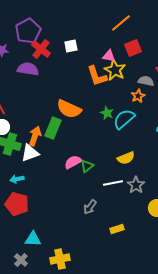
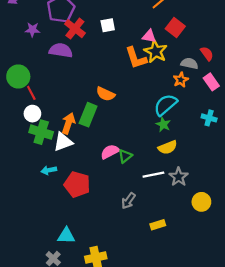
red square: (133, 48) -> (175, 27), turned -30
orange semicircle: (69, 109) -> (105, 94), size x0.7
green star: (107, 113) -> (163, 124), moved
red pentagon: (17, 204) -> (77, 184), moved

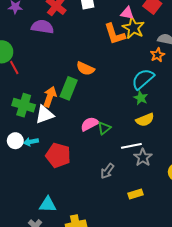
white circle: (32, 114) -> (15, 141), moved
gray star: (179, 177) -> (143, 157), moved

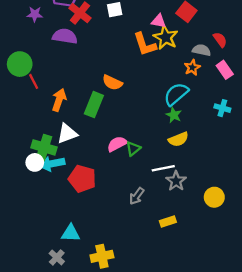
orange arrow: (50, 97) -> (59, 100), moved
green cross: (24, 105) -> (44, 147), moved
cyan arrow: (31, 142) -> (52, 164), size x1.5

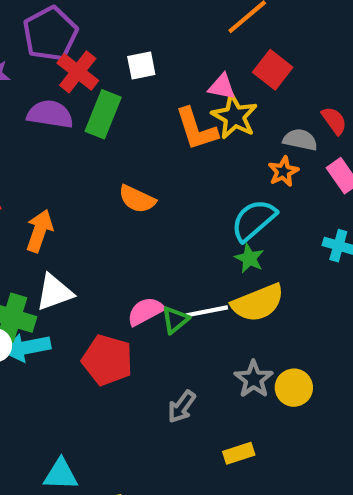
green rectangle: (94, 105) -> (103, 114), moved
yellow semicircle: (178, 139) -> (258, 303), size x1.4
white line: (163, 168) -> (207, 311), moved
red pentagon: (82, 179) -> (107, 360), moved
yellow circle: (214, 197) -> (294, 388), moved

